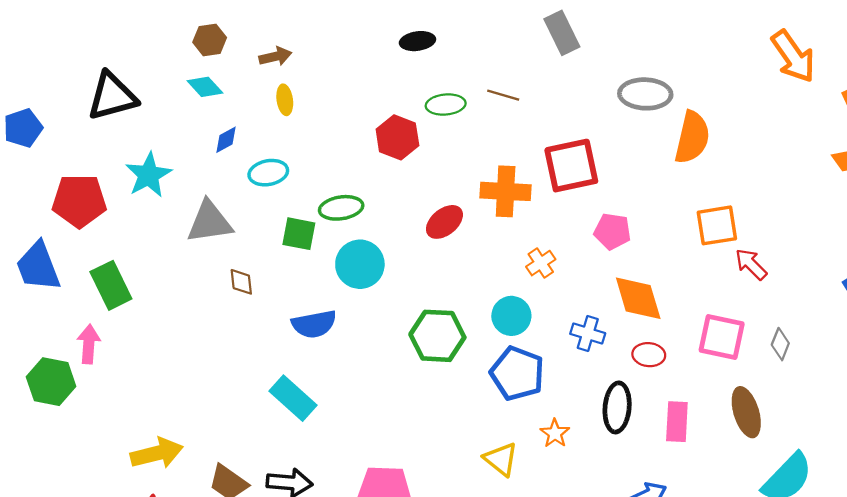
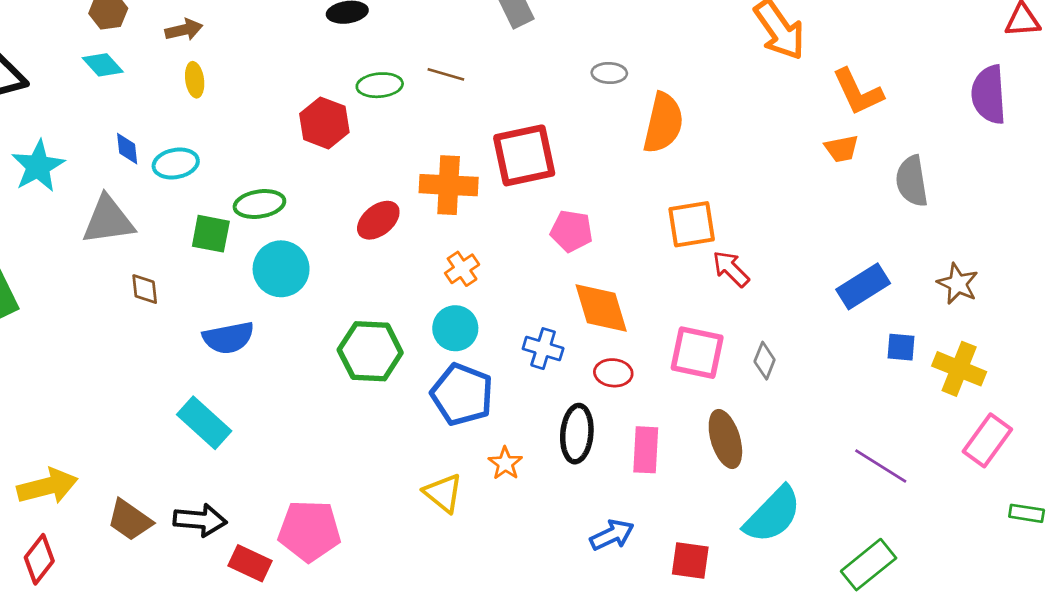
gray ellipse: (645, 94) -> (609, 73), size x0.6
blue diamond: (226, 140) -> (127, 149), moved, turned -68
orange cross: (541, 263) -> (462, 269), moved

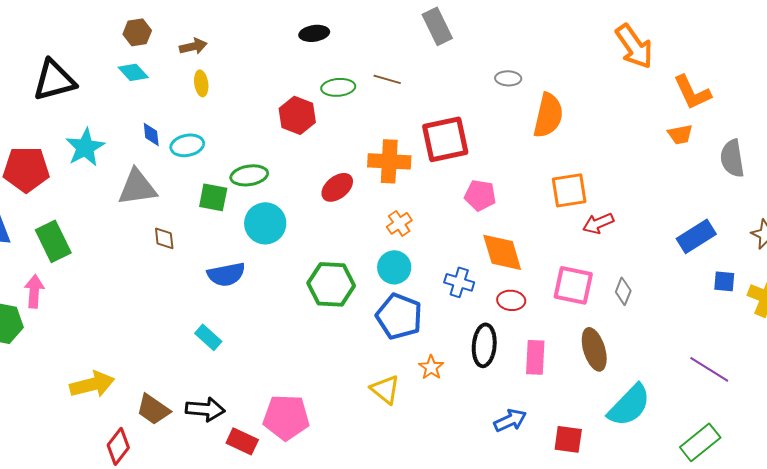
red arrow: (731, 269) -> (598, 223), turned -68
cyan rectangle: (204, 423) -> (208, 337), size x0.7
red diamond: (39, 559) -> (118, 446), moved

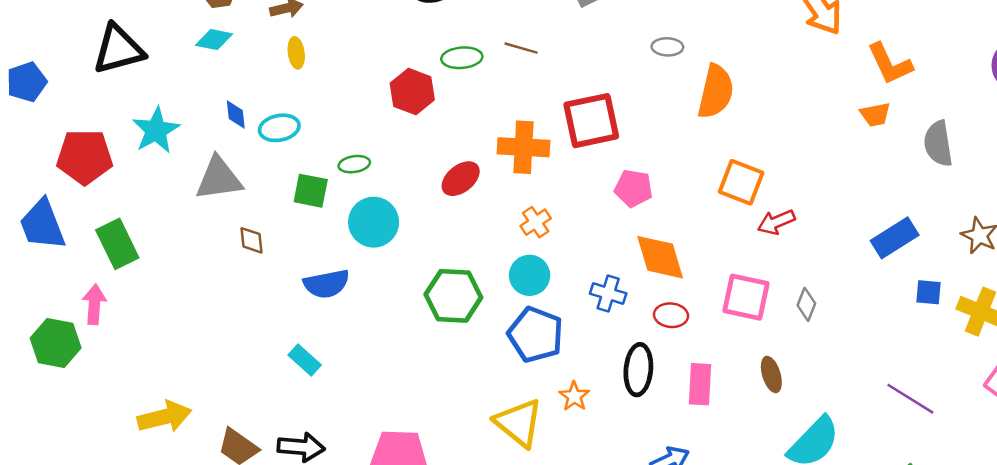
cyan diamond: (133, 72) -> (214, 40), turned -36
green ellipse: (249, 175) -> (354, 164), size x0.7
orange square: (569, 190) -> (741, 182), turned 30
brown ellipse: (594, 349) -> (771, 374), size x0.7
yellow triangle: (385, 389) -> (519, 423), size x1.4

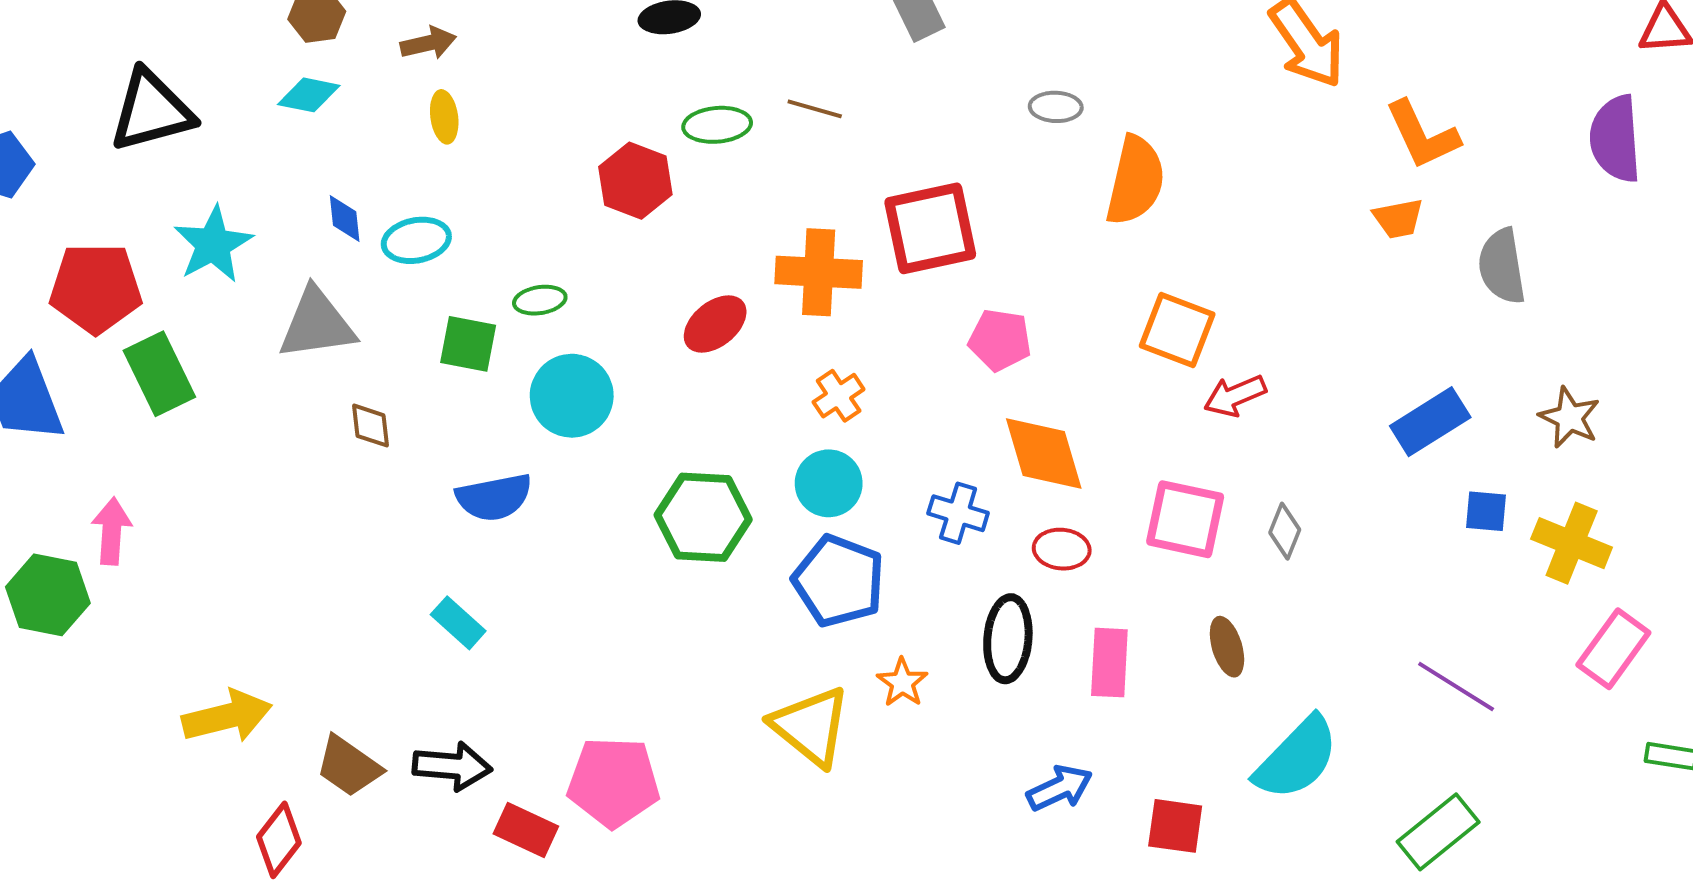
green rectangle: (117, 244) -> (159, 374), moved

